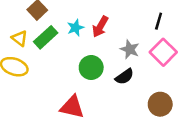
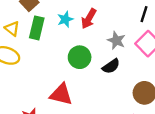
green rectangle: (46, 37) -> (37, 28), turned -35

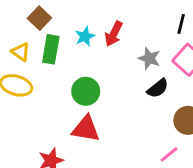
green circle: (80, 57) -> (86, 91), moved
black semicircle: (111, 66) -> (158, 88), moved

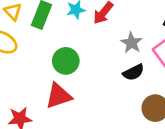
red triangle: (86, 129) -> (58, 96), turned -40

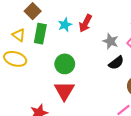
red triangle: (58, 96) -> (64, 91), turned -30

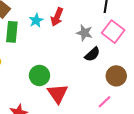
green circle: (65, 64) -> (39, 75), moved
red triangle: (64, 91) -> (58, 94), moved

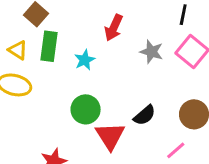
cyan star: (36, 20) -> (85, 60), moved
black semicircle: (92, 54) -> (145, 115), moved

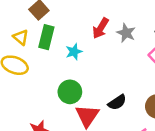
gray star: (152, 52) -> (126, 33), moved

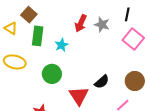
yellow triangle: (21, 37) -> (11, 28), moved
green circle: (70, 92) -> (52, 74), moved

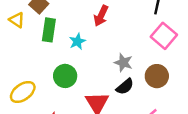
gray star: (102, 25) -> (123, 63), moved
yellow ellipse: (15, 62) -> (23, 92), moved, turned -50
brown circle: (135, 81) -> (157, 76), moved

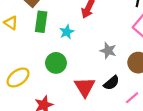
yellow triangle: (17, 20) -> (11, 23), moved
black semicircle: (125, 87) -> (111, 83), moved

